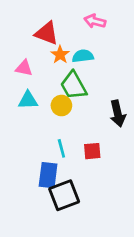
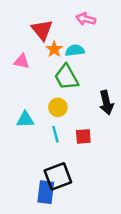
red triangle: (47, 33) -> (42, 30), turned 30
cyan triangle: (28, 100) -> (25, 119), moved
yellow circle: (61, 106) -> (58, 107), moved
blue rectangle: (48, 175) -> (46, 192), moved

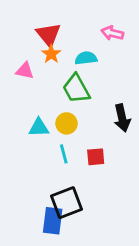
pink arrow: (86, 19) -> (112, 33), moved
orange star: (54, 49) -> (51, 54), moved
cyan triangle: (25, 119) -> (39, 128), moved

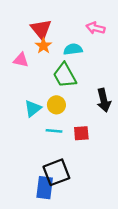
cyan triangle: (39, 128) -> (33, 108), turned -36
cyan line: (64, 154) -> (54, 131), turned -70

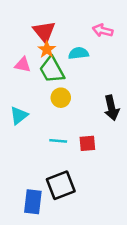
green trapezoid: (65, 75) -> (52, 70), moved
yellow circle: (56, 105) -> (61, 98), moved
cyan triangle: (33, 108) -> (19, 115), moved
blue rectangle: (45, 188) -> (33, 202), moved

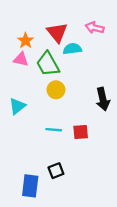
red triangle: (44, 32) -> (57, 32), moved
orange star: (47, 49) -> (26, 41), moved
black square: (61, 185) -> (56, 171), size x0.6

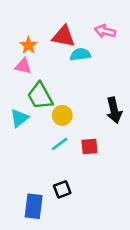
red triangle: (57, 32) -> (63, 36), turned -40
green trapezoid: (48, 64) -> (40, 96), moved
yellow circle: (56, 90) -> (62, 115), moved
cyan line: (54, 130) -> (60, 144), turned -42

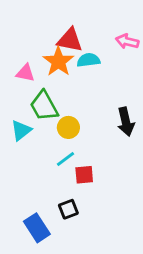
pink arrow: (105, 31) -> (127, 41), moved
orange star: (28, 45) -> (58, 61), moved, size x1.5
red square: (89, 147) -> (84, 175), moved
blue rectangle: (34, 206) -> (37, 228), turned -40

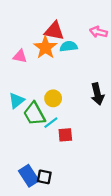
green trapezoid: (44, 106) -> (34, 114), moved
black square: (68, 209) -> (44, 177), moved, turned 32

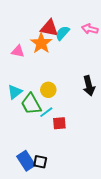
cyan semicircle: (69, 46) -> (62, 33), moved, turned -42

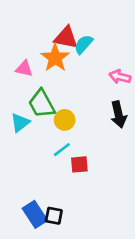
pink arrow: (90, 29) -> (120, 77), moved
green trapezoid: (31, 104) -> (42, 104), moved

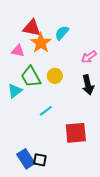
red triangle: (66, 38) -> (32, 28), moved
pink arrow: (120, 77) -> (89, 57), turned -49
yellow circle: (65, 120) -> (55, 76), moved
red square: (79, 164) -> (76, 133), moved, size x1.6

